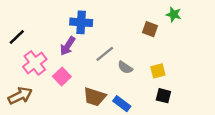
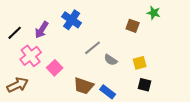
blue cross: (81, 22) -> (72, 20), turned 30
purple arrow: (68, 46) -> (42, 30), moved

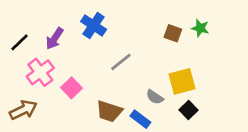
green star: (154, 13) -> (200, 28), moved
gray semicircle: (111, 60) -> (155, 97), moved
yellow square: (140, 63) -> (182, 81), size x1.5
black square: (145, 85) -> (188, 110), turned 32

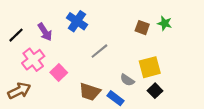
purple arrow: (55, 38) -> (45, 32), turned -66

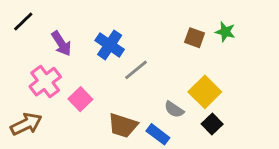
blue cross: (77, 21) -> (110, 45), moved
black line: (16, 35) -> (23, 22), moved
yellow square: (150, 67) -> (205, 92), turned -30

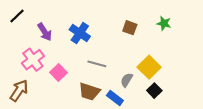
brown square: (195, 38) -> (130, 28), moved
gray line: (136, 70) -> (97, 64), moved, turned 54
gray semicircle: (174, 109) -> (127, 80), turned 88
brown arrow: (26, 124) -> (19, 91), turned -30

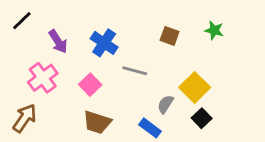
gray line: (97, 64) -> (135, 71), moved
pink square: (58, 72) -> (90, 85), moved
brown trapezoid: (89, 92) -> (97, 122), moved

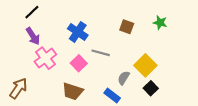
black line: (22, 21) -> (32, 12), moved
purple arrow: (58, 41) -> (33, 36), moved
pink cross: (43, 78) -> (45, 58), moved
pink square: (90, 85) -> (79, 63), moved

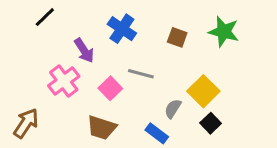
green star: (160, 23) -> (224, 32), size x1.5
blue cross: (78, 32) -> (122, 29), moved
purple arrow: (33, 36) -> (84, 50), moved

